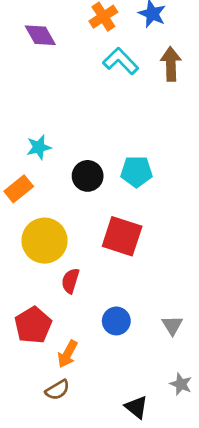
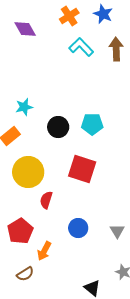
brown semicircle: (57, 390) -> (25, 274), moved

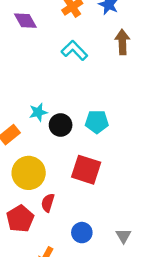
cyan L-shape: (81, 47) -> (74, 50), moved
cyan star: (24, 107) -> (38, 112), moved
red pentagon: (20, 231) -> (20, 219), moved

